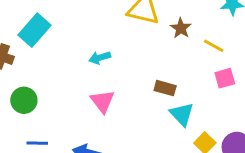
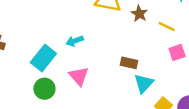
cyan rectangle: (34, 30) -> (43, 58), moved
green circle: (24, 100) -> (44, 89), moved
cyan triangle: (182, 114) -> (144, 83), turned 30

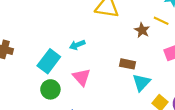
brown star: (139, 14) -> (142, 30), moved
yellow line: (167, 27) -> (161, 21), moved

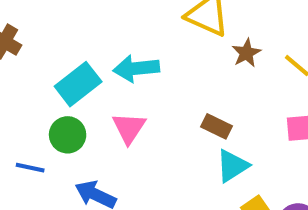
brown star: (142, 30) -> (246, 53), moved
cyan arrow: (77, 45) -> (136, 68), size x1.5

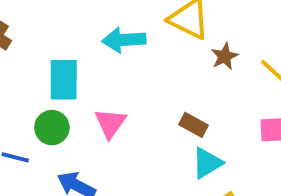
cyan arrow: (136, 68) -> (124, 40), moved
cyan rectangle: (78, 84) -> (64, 80), turned -54

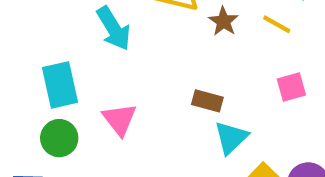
cyan arrow: (124, 40) -> (114, 28), turned -105

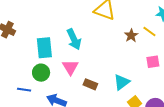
brown star: (224, 21) -> (131, 36), moved
cyan arrow: (114, 28) -> (74, 39), moved
brown rectangle: (207, 101) -> (90, 84), moved

